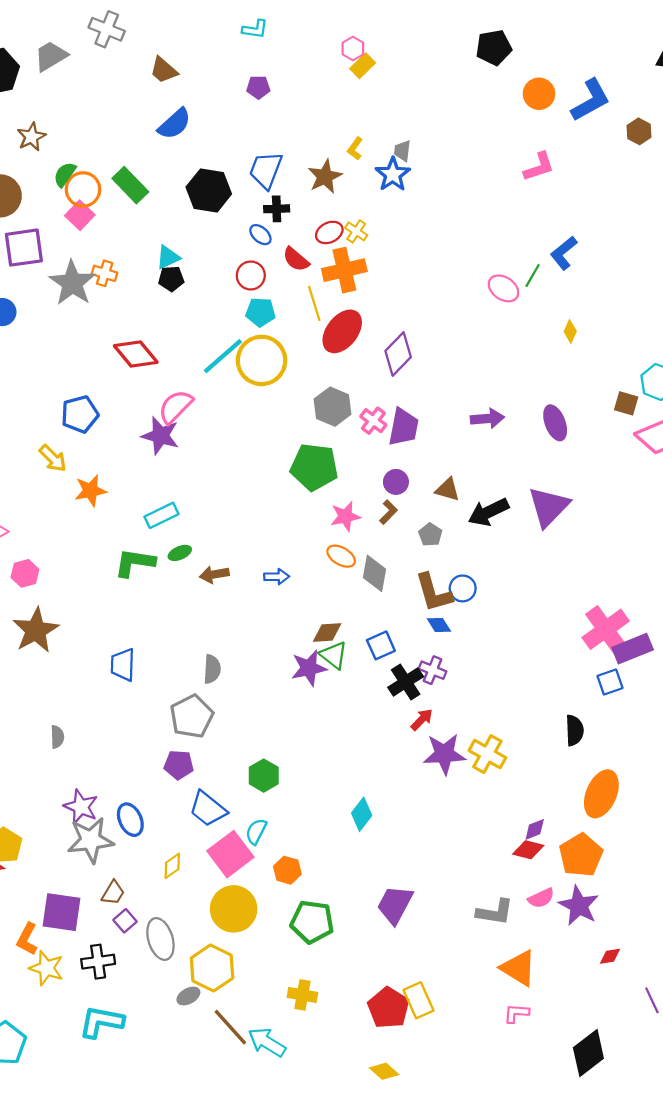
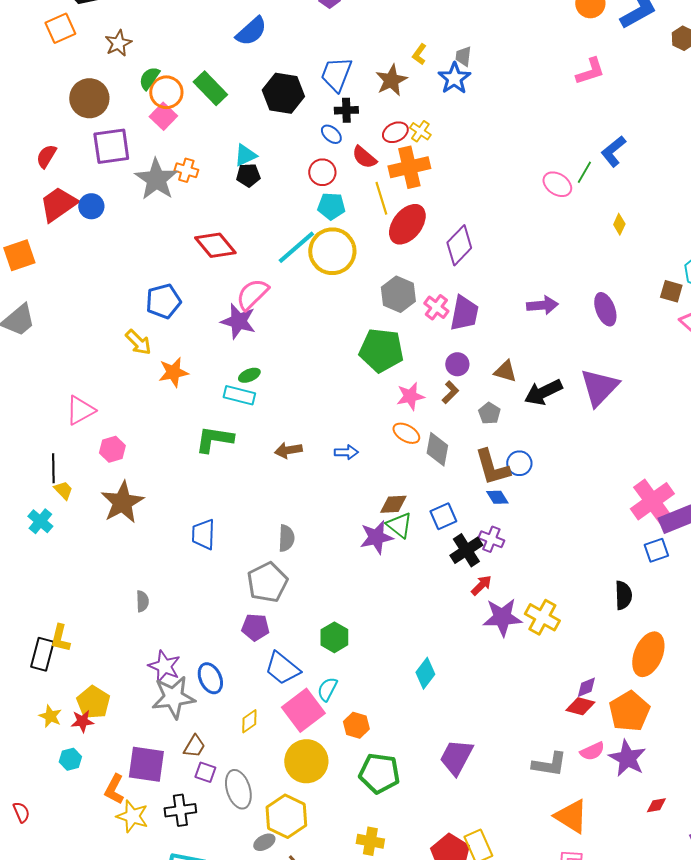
cyan rectangle: (162, 515) -> (239, 395), turned 40
green ellipse: (180, 553) -> (249, 375), moved
purple square: (125, 921) -> (205, 772), turned -30

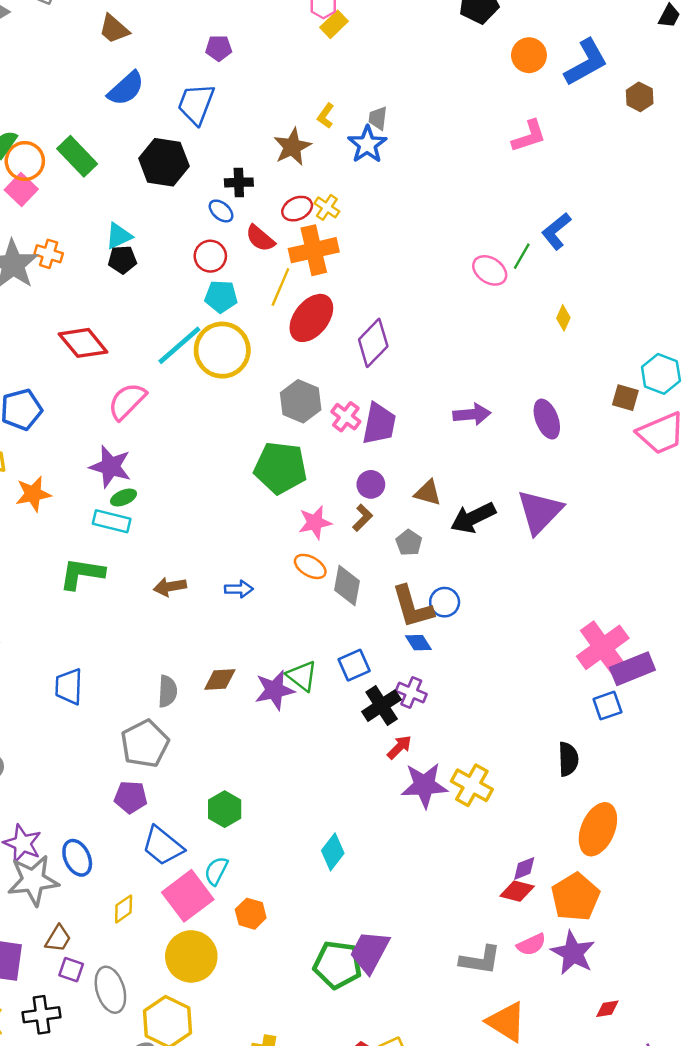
blue trapezoid: (336, 74) -> (196, 104), moved
yellow line: (381, 198) -> (280, 287), turned 40
purple star: (238, 321) -> (110, 467), moved
brown diamond: (393, 504) -> (220, 679), moved
green pentagon: (379, 773) -> (338, 965), moved

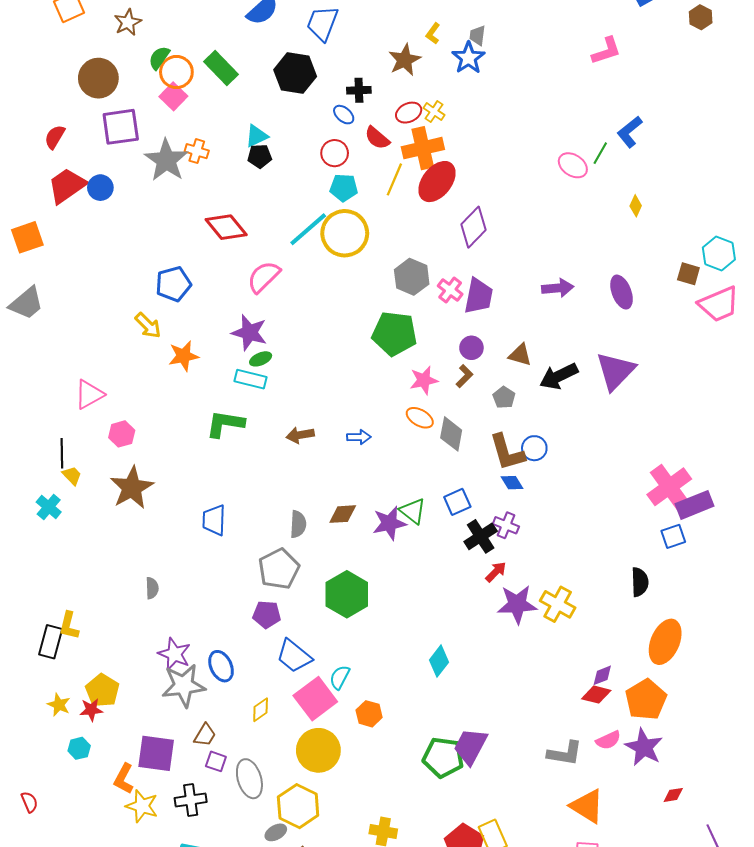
red ellipse: (311, 318) -> (437, 182), moved
green hexagon: (225, 809) -> (347, 594), moved, size x1.5

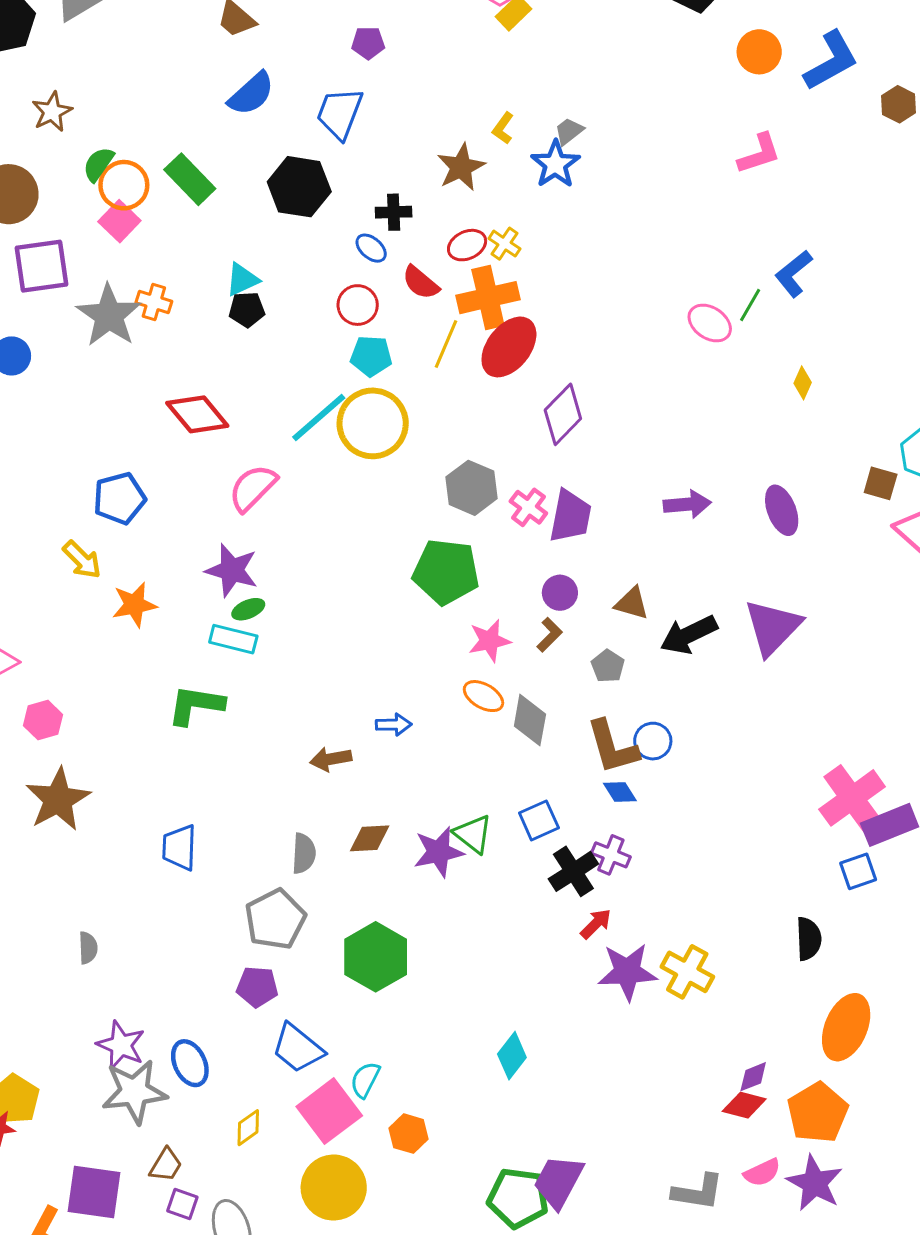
gray trapezoid: (478, 36) -> (569, 131), turned 45
brown arrow: (300, 435) -> (331, 759), moved

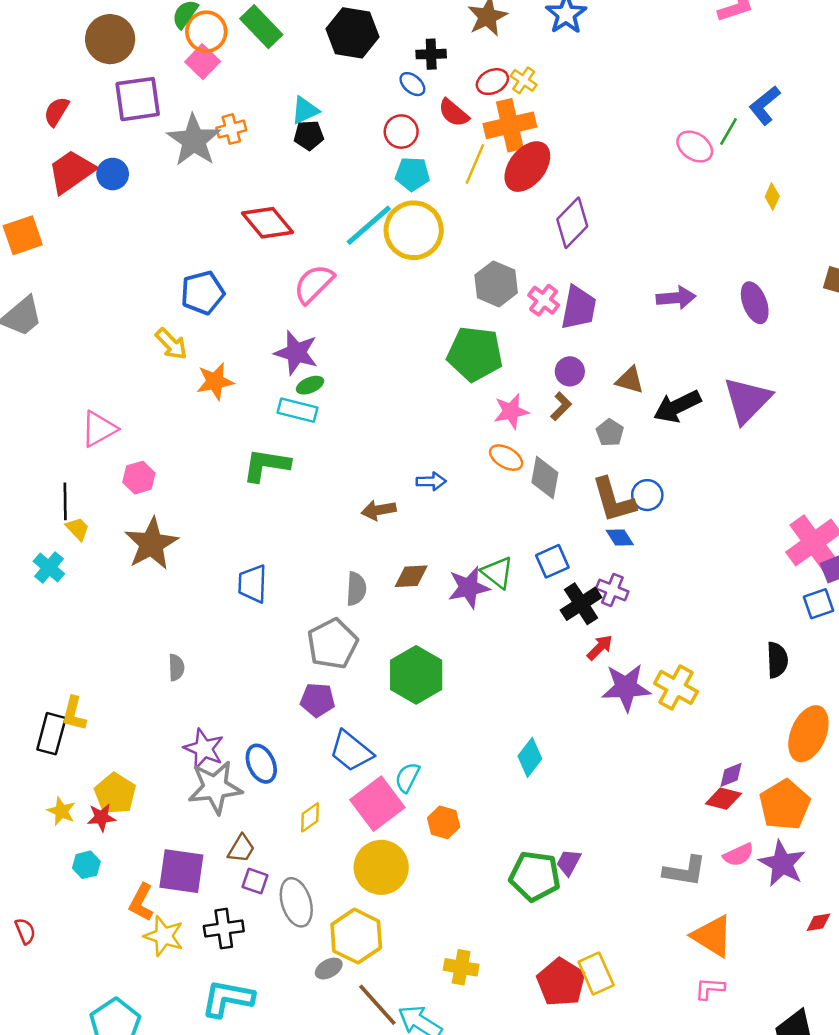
orange cross: (154, 302) -> (231, 129), turned -32
purple trapezoid: (558, 1182) -> (569, 862), size x0.6

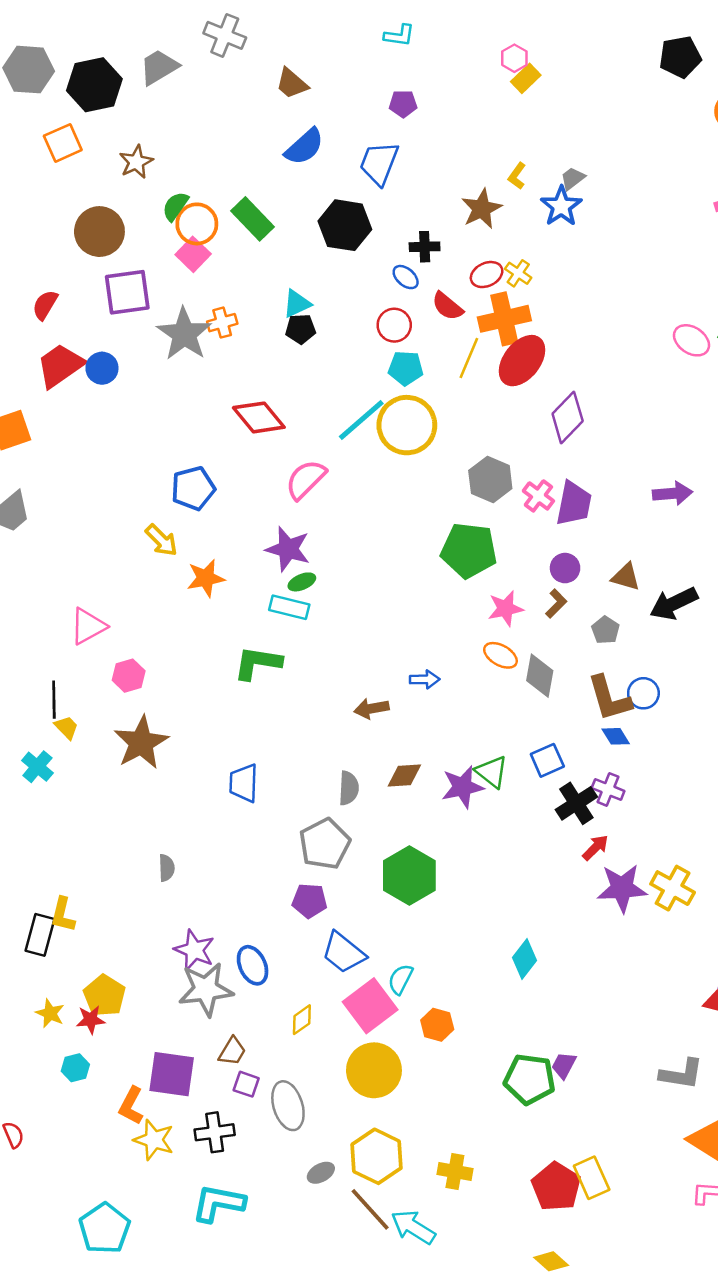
yellow hexagon: (356, 936) -> (377, 1156), moved

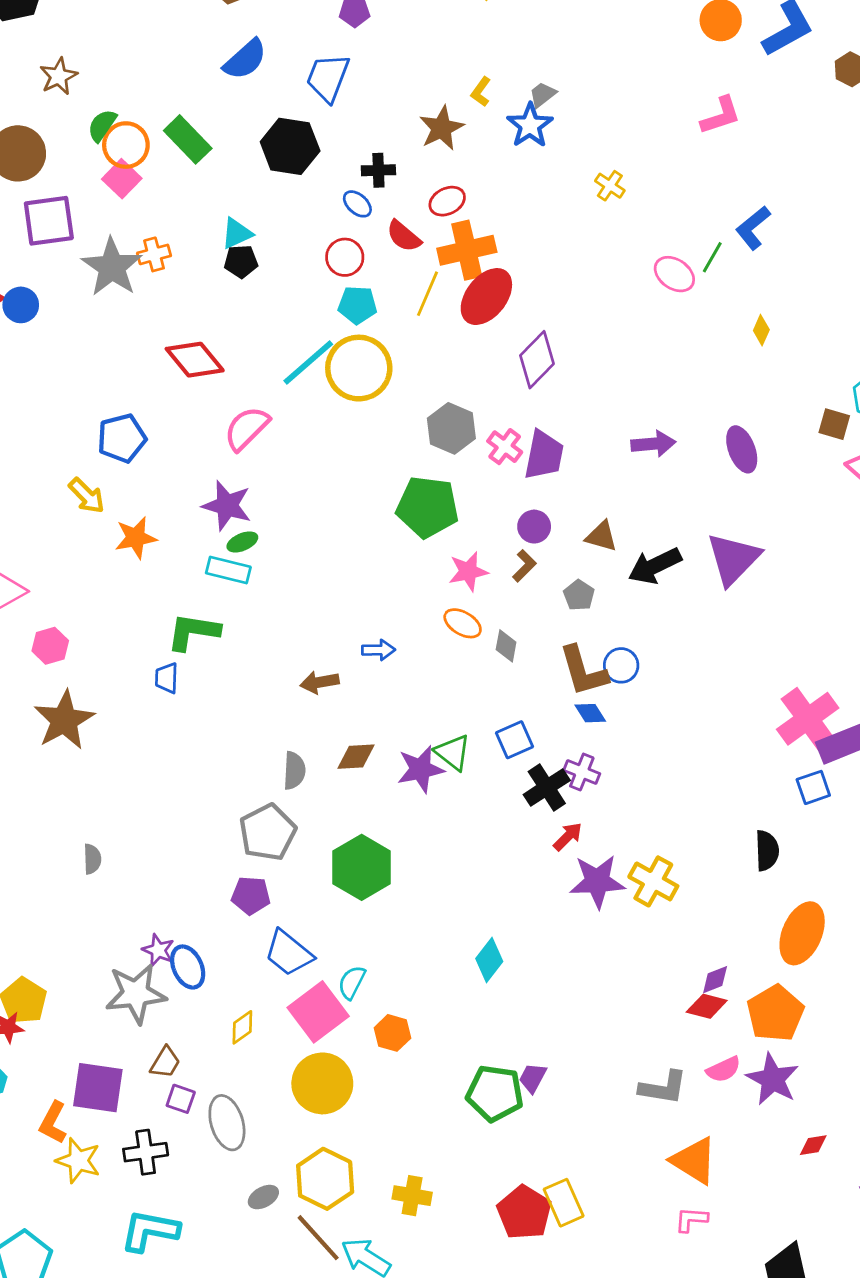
yellow cross: (518, 273) -> (610, 186), moved
gray diamond: (540, 676) -> (506, 646), size x0.7
blue trapezoid: (244, 783) -> (167, 678), moved, size x0.7
purple star: (194, 950) -> (158, 950), moved, size x0.7

